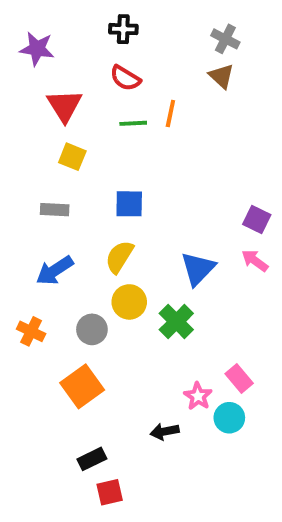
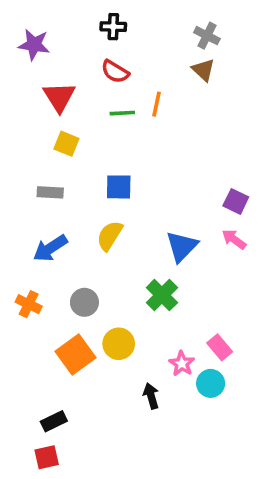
yellow circle: (129, 302) -> (119, 344), moved
black arrow: (165, 431) -> (151, 396), turned 85
black rectangle: (92, 459) -> (54, 421), moved
red square: (110, 492) -> (47, 457), moved

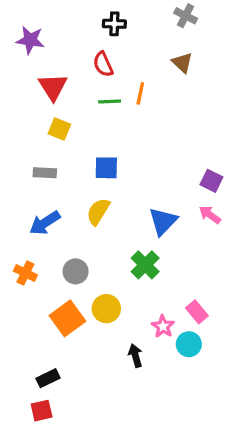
black cross: (113, 27) -> (114, 24), moved
gray cross: (207, 36) -> (186, 16), moved
red semicircle: (115, 72) -> (103, 64), turned 35

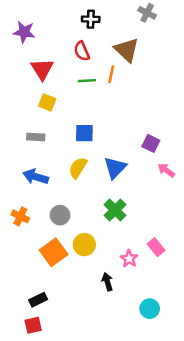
brown triangle: (182, 63) -> (127, 50), moved, size x1.5
purple square: (211, 181) -> (151, 143), moved
blue triangle: (163, 221) -> (115, 168), moved
blue arrow: (45, 223) -> (36, 177), turned 50
cyan circle: (189, 344) -> (150, 309), moved

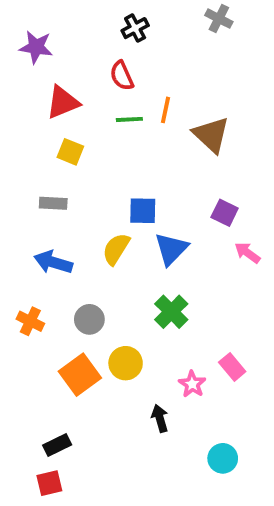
black cross: (91, 19) -> (135, 28), turned -30
brown triangle: (127, 50) -> (211, 135), moved
red triangle: (42, 69) -> (63, 102), turned 40
blue square: (84, 133) -> (143, 211), moved

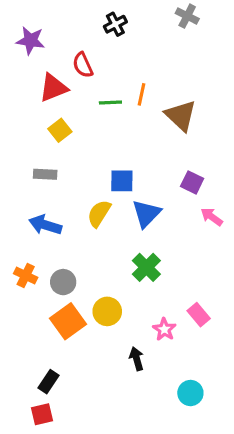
red semicircle: (122, 76) -> (83, 65), moved
yellow square: (70, 152) -> (60, 130), turned 30
gray circle: (89, 319) -> (63, 282), moved
black rectangle: (57, 445) -> (48, 382), turned -30

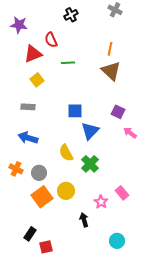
orange line: (141, 94) -> (110, 49), moved
yellow semicircle: (99, 213) -> (66, 153), moved, turned -60
red square: (42, 414) -> (46, 247), moved

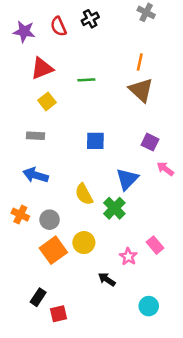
red semicircle: (51, 40) -> (58, 26), moved
blue triangle: (90, 131) -> (127, 179), moved
black arrow: (84, 220) -> (107, 279), turned -40

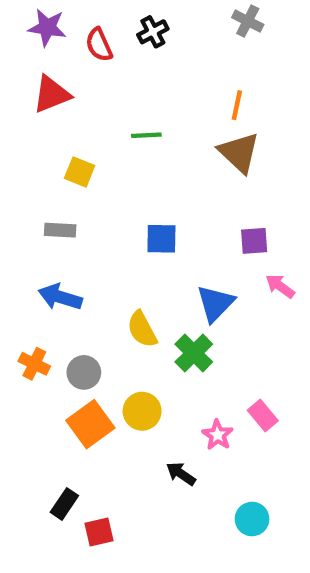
purple star: (24, 32) -> (47, 27), moved
red triangle: (42, 68) -> (52, 94), moved
yellow square: (47, 101) -> (80, 172), turned -30
purple square: (150, 142) -> (254, 241), turned -30

